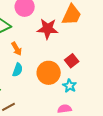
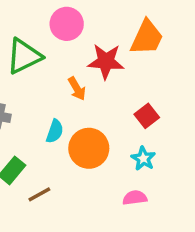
orange arrow: (17, 49) -> (77, 89), moved
orange circle: (49, 73) -> (89, 148), moved

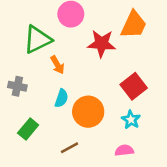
orange arrow: (77, 89) -> (57, 65), moved
red square: (147, 116) -> (134, 86), size x1.4
brown line: (39, 194) -> (69, 148), moved

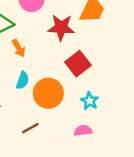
red square: (134, 86) -> (78, 64), moved

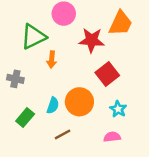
orange arrow: (19, 48) -> (52, 60), turned 35
cyan semicircle: (23, 80) -> (53, 105), moved

